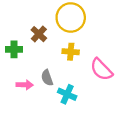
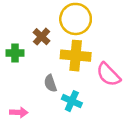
yellow cross: (71, 52) -> (76, 56), size x1.6
pink arrow: (25, 85) -> (19, 112), moved

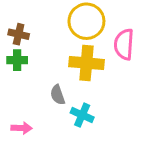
brown cross: (41, 37) -> (19, 34), moved, turned -30
pink semicircle: (108, 74) -> (124, 44), moved, turned 48

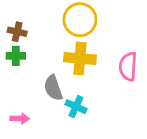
pink semicircle: (124, 44) -> (128, 66), moved
gray semicircle: (58, 95) -> (53, 88), size x1.4

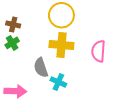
green cross: (16, 56) -> (12, 43), turned -32
pink arrow: (20, 119) -> (15, 91), size x1.5

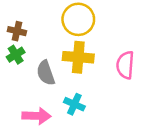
gray semicircle: (41, 68) -> (46, 73), moved
pink arrow: (15, 91) -> (37, 116), moved

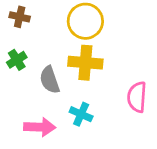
brown cross: (17, 31) -> (20, 17), moved
pink semicircle: (125, 65) -> (137, 97), moved

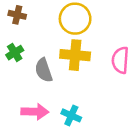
pink semicircle: (137, 97) -> (120, 60), moved
cyan cross: (81, 114) -> (71, 115), moved

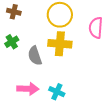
pink semicircle: (120, 60) -> (96, 28), moved

